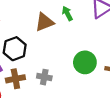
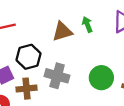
gray cross: (44, 77) -> (57, 76), moved, size x1.5

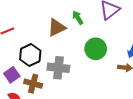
green circle: (101, 78) -> (96, 49), moved
brown cross: (26, 89) -> (33, 84), turned 30

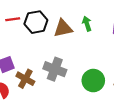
green circle: (96, 49) -> (93, 81), moved
black hexagon: (30, 55) -> (36, 22), moved

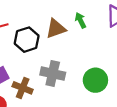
black hexagon: (36, 22) -> (27, 40), moved

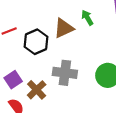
brown cross: (23, 88) -> (37, 90), turned 30

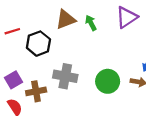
brown triangle: (64, 28) -> (66, 19), moved
brown cross: (37, 90) -> (36, 91), turned 30

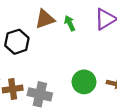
gray cross: (65, 76) -> (40, 94), moved

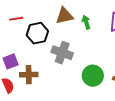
gray cross: (40, 94) -> (62, 53), moved

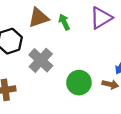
gray cross: (62, 53) -> (41, 60), turned 30

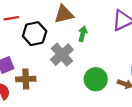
green arrow: (64, 22) -> (83, 34), moved, turned 32

